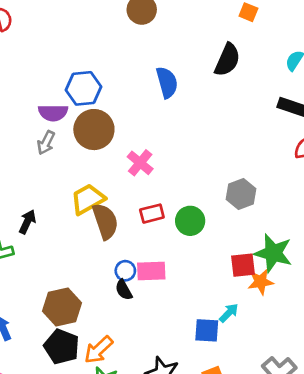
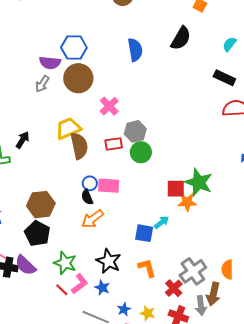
gray hexagon: (241, 194) -> (135, 131), moved
orange arrow: (98, 350) -> (93, 219), moved

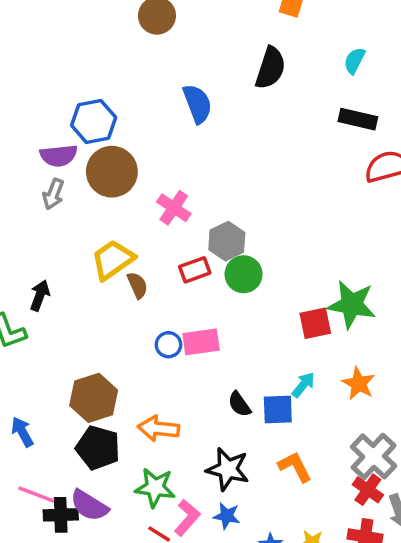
brown semicircle: (79, 146) -> (137, 285), size x0.6
black semicircle: (87, 197) -> (239, 404), moved
orange star: (187, 202) -> (359, 383), moved, turned -30
orange arrow: (93, 219) -> (159, 429), moved, turned 55
red cross: (174, 288) -> (368, 490), moved

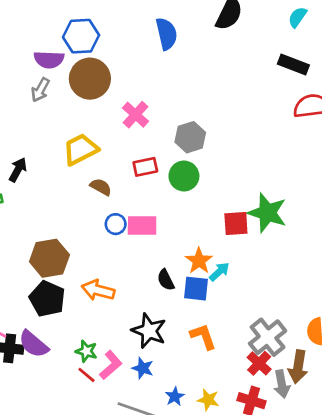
gray hexagon: (227, 241) -> (190, 137), moved
brown semicircle: (137, 285) -> (101, 187), moved, turned -45
orange star: (359, 383) -> (199, 261), moved
green star: (155, 488) -> (86, 351), moved, size x0.7

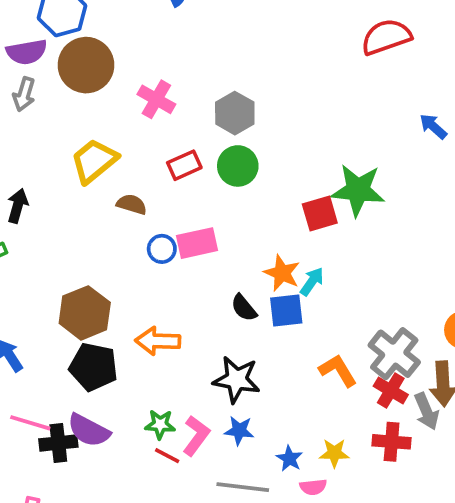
orange L-shape: (203, 336) -> (338, 371), moved

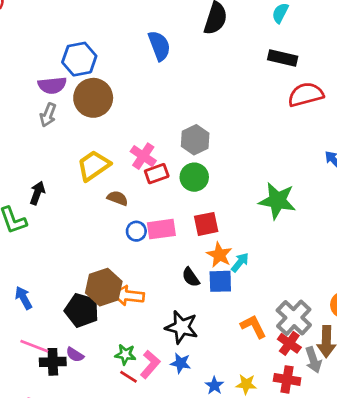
pink cross: (156, 99) -> (143, 156), moved
red square: (320, 213) -> (206, 224), moved
brown hexagon: (85, 313) -> (104, 287), moved
purple semicircle: (89, 430) -> (75, 355), size x0.6

